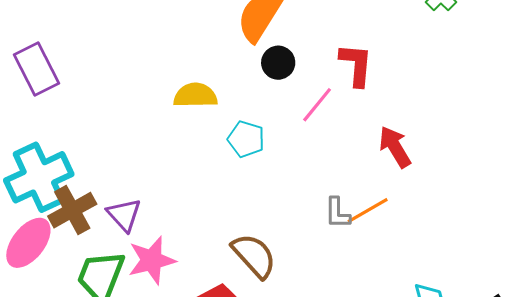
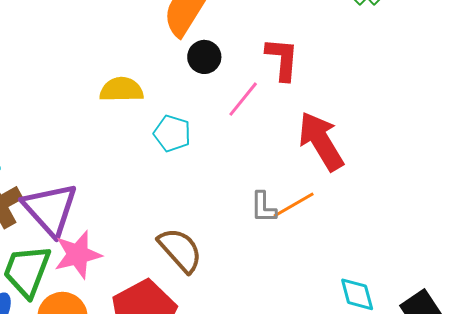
red arrow: (395, 147) -> (321, 141), size x1.4
purple triangle: (124, 215) -> (50, 209), size x1.6

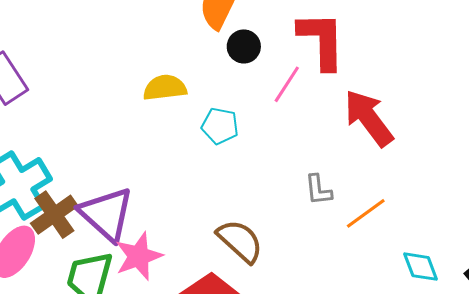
red L-shape: (282, 59) -> (322, 40), size x1.4
orange line: (294, 205) -> (366, 213), moved

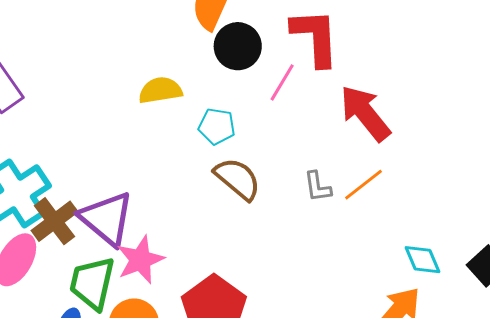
black circle: (244, 46) -> (238, 46), size x1.4
orange line: (366, 213) -> (364, 185), moved
brown semicircle: (240, 241) -> (238, 179), moved

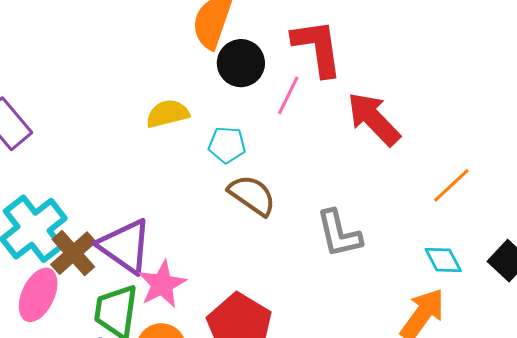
orange line: (364, 185) -> (451, 185), moved
gray L-shape: (318, 187) -> (339, 234), moved, size x1.6

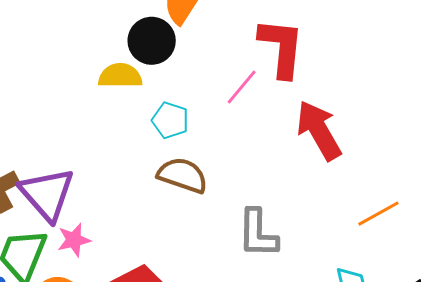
black circle: (241, 63) -> (152, 41), moved
brown semicircle: (252, 195) -> (183, 175), turned -30
pink star: (162, 284) -> (74, 240), size x0.7

